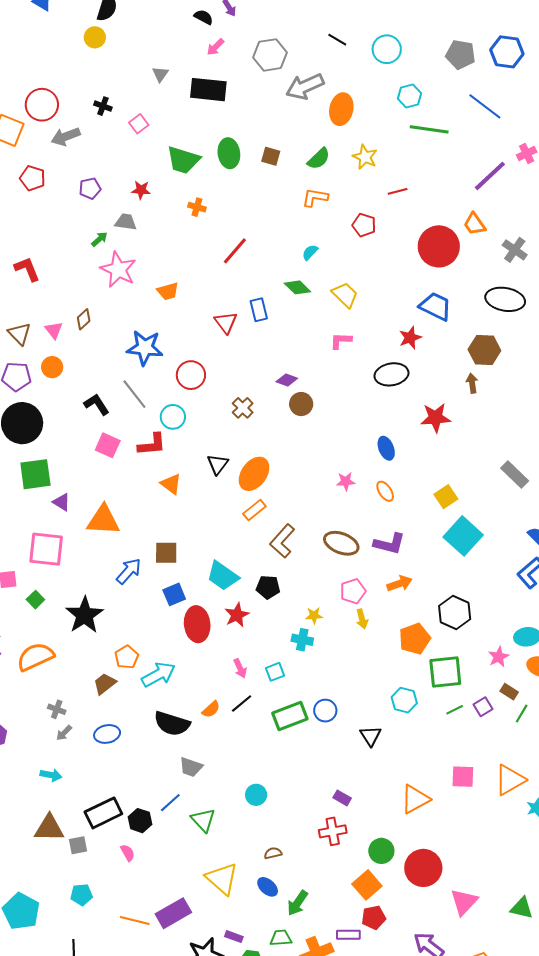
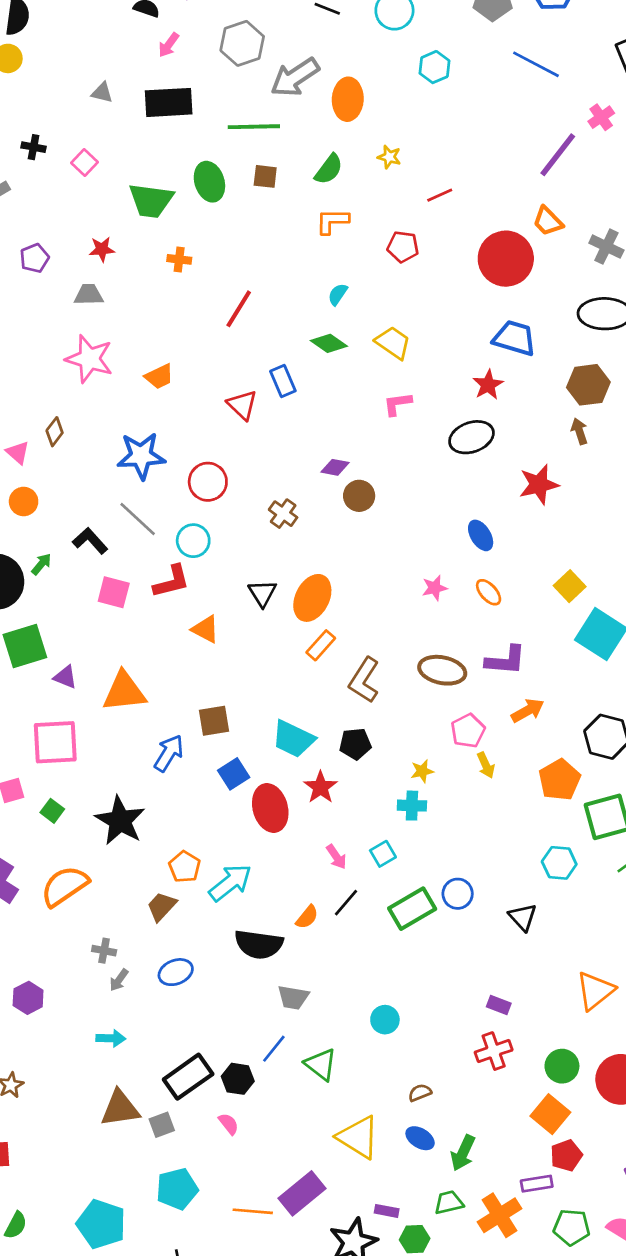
gray triangle: (160, 74) -> (102, 93), turned -42
green line: (429, 129) -> (254, 127), moved
yellow star: (365, 157) -> (389, 157), size x0.7
green arrow: (99, 239) -> (41, 564), moved
cyan pentagon: (82, 895) -> (177, 1189), size x1.4

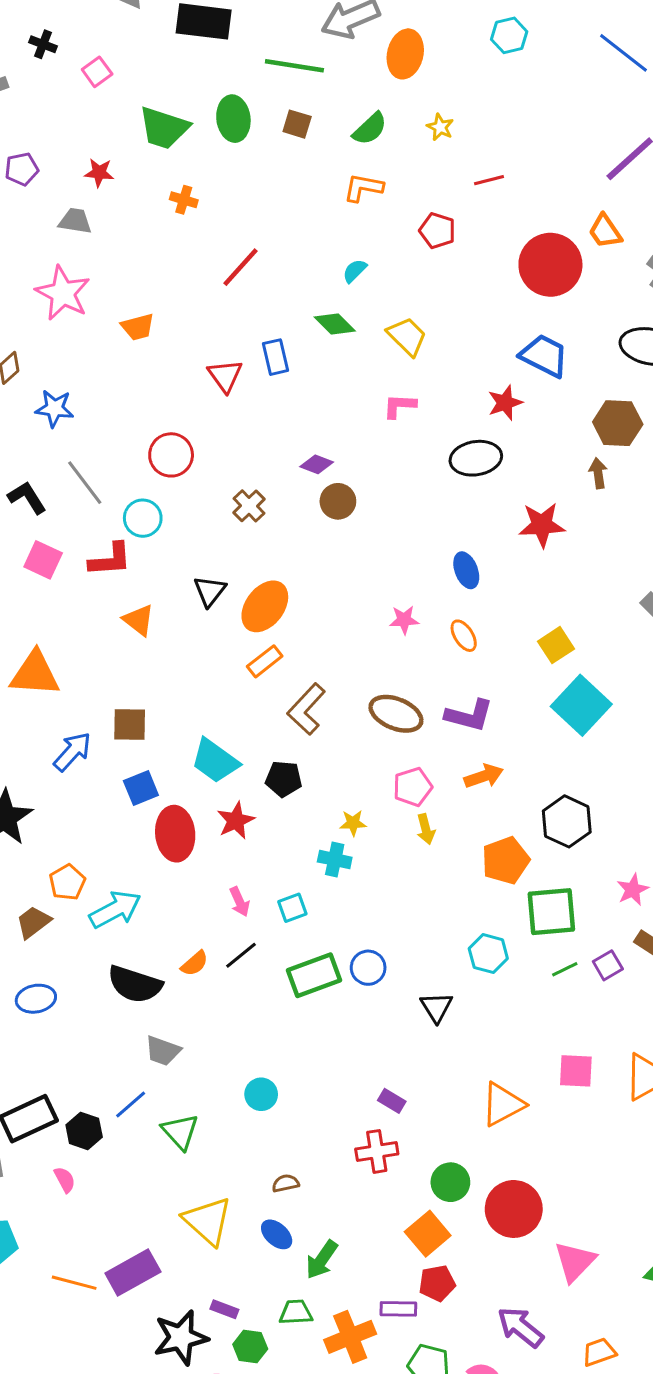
blue star: (141, 456) -> (55, 408), moved, size x0.7

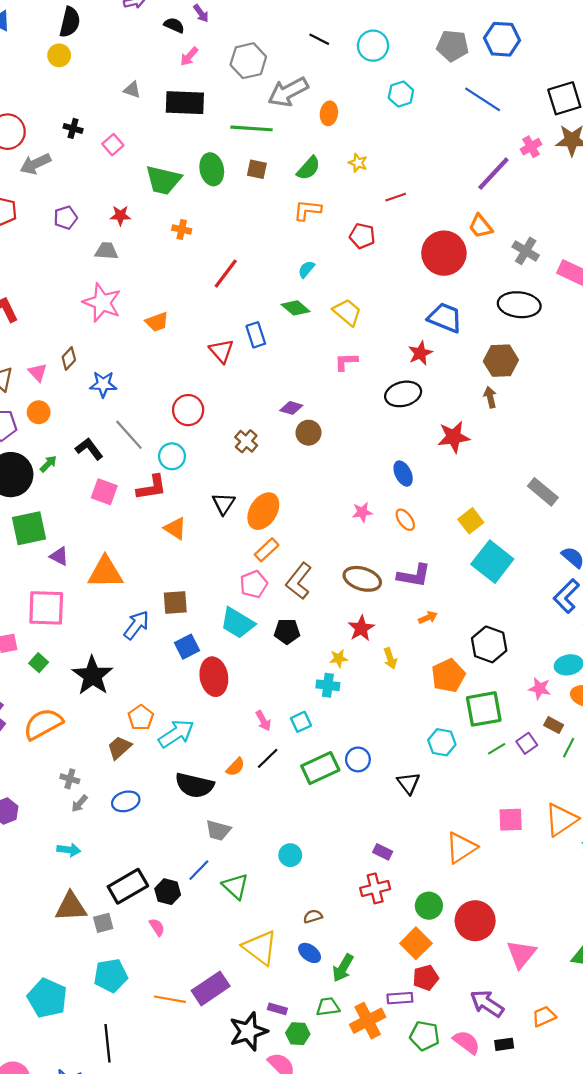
orange ellipse: (405, 54) -> (329, 113), size x0.7
orange arrow: (484, 776) -> (428, 618), size x0.7
pink pentagon: (413, 787) -> (254, 584), moved
red star: (236, 821) -> (361, 628), moved
pink star: (633, 890) -> (540, 688), turned -30

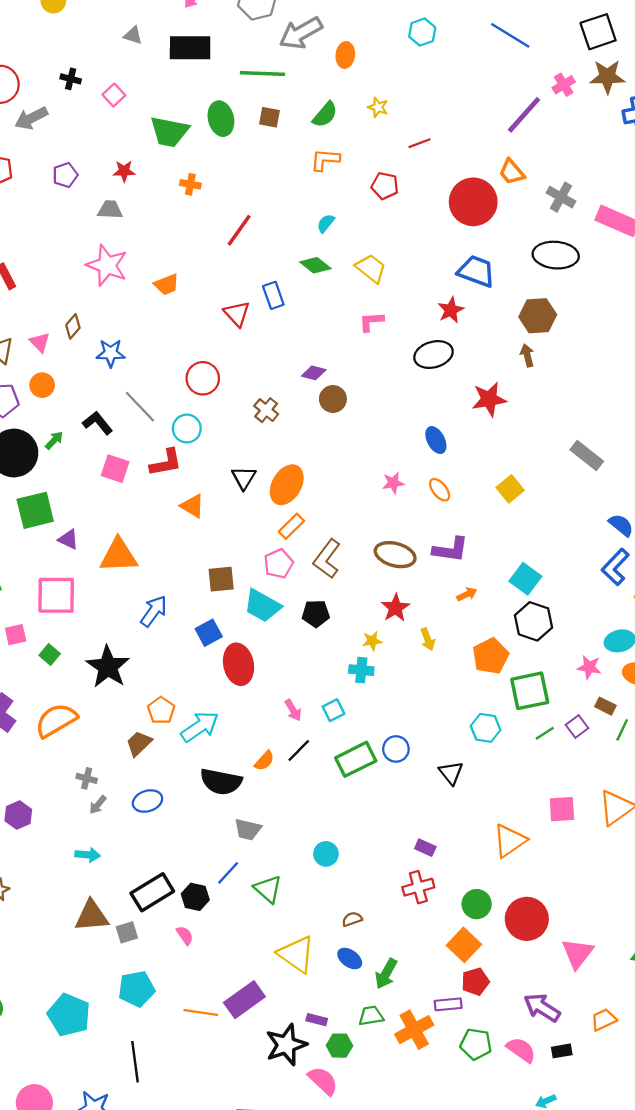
cyan square: (492, 562) -> (525, 579), moved, size x0.7
brown square: (175, 602) -> (221, 579), moved

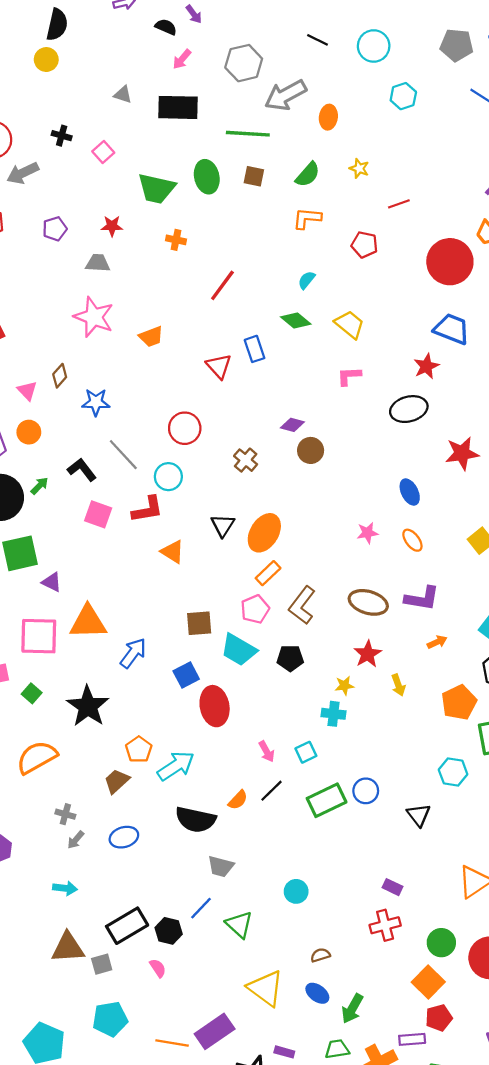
orange triangle: (119, 555) -> (88, 622), moved

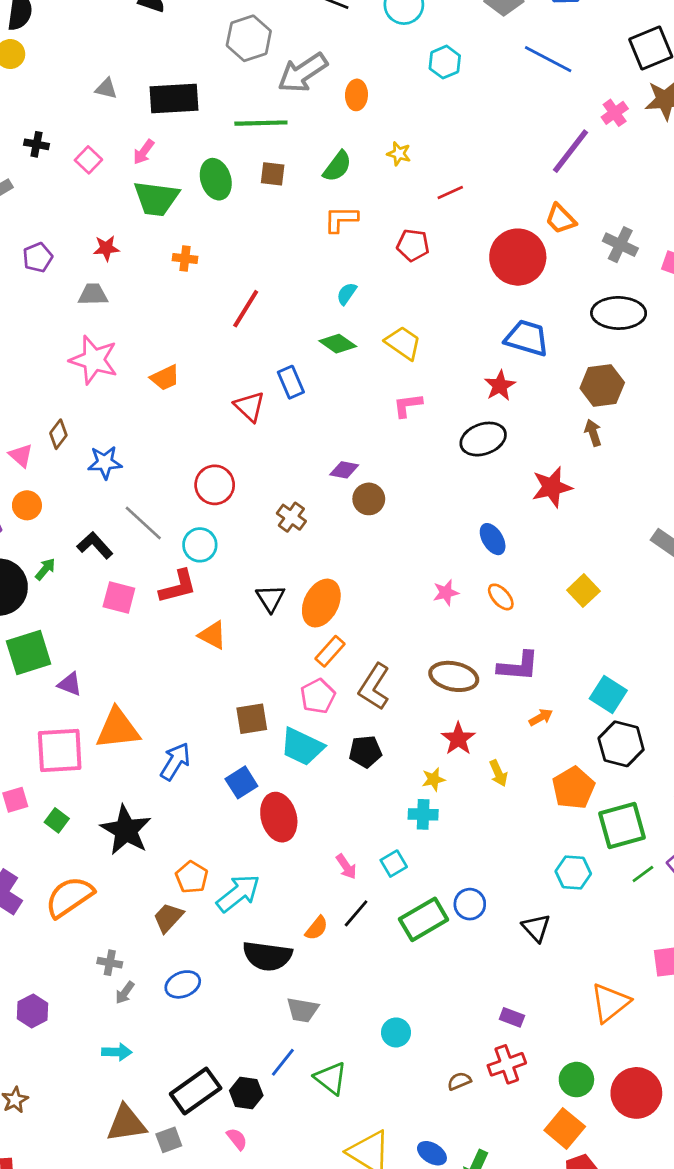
pink arrow: (182, 59) -> (144, 152), moved
brown semicircle: (320, 955) -> (459, 1081), moved

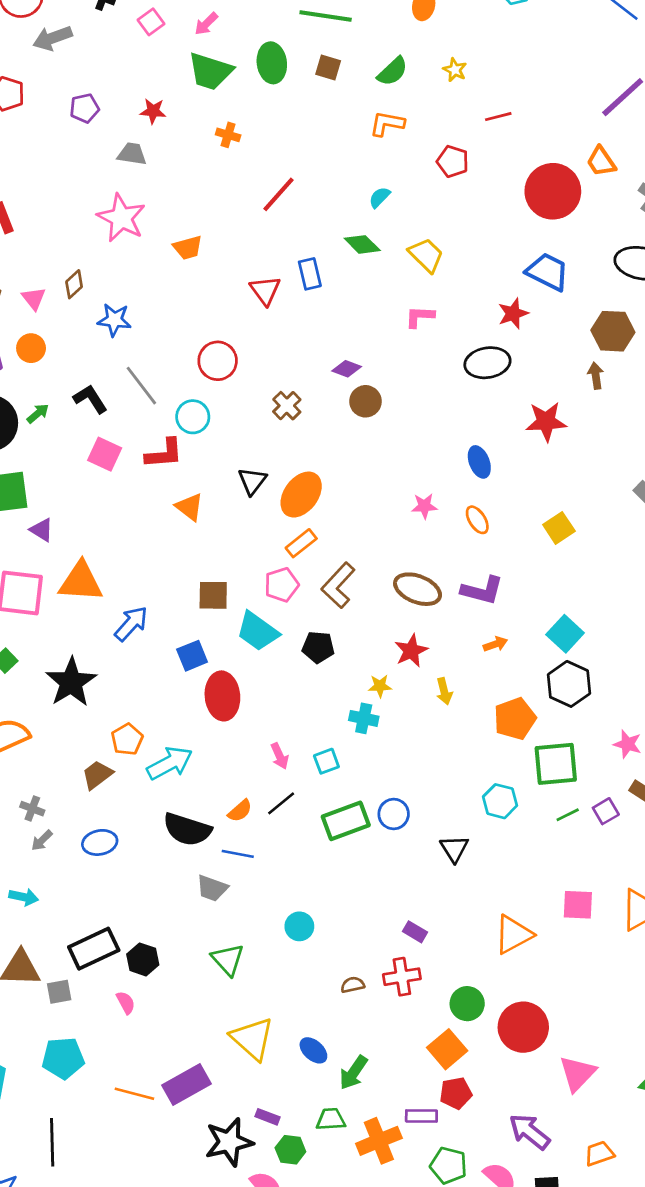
blue line: (283, 1062) -> (238, 854), moved, turned 52

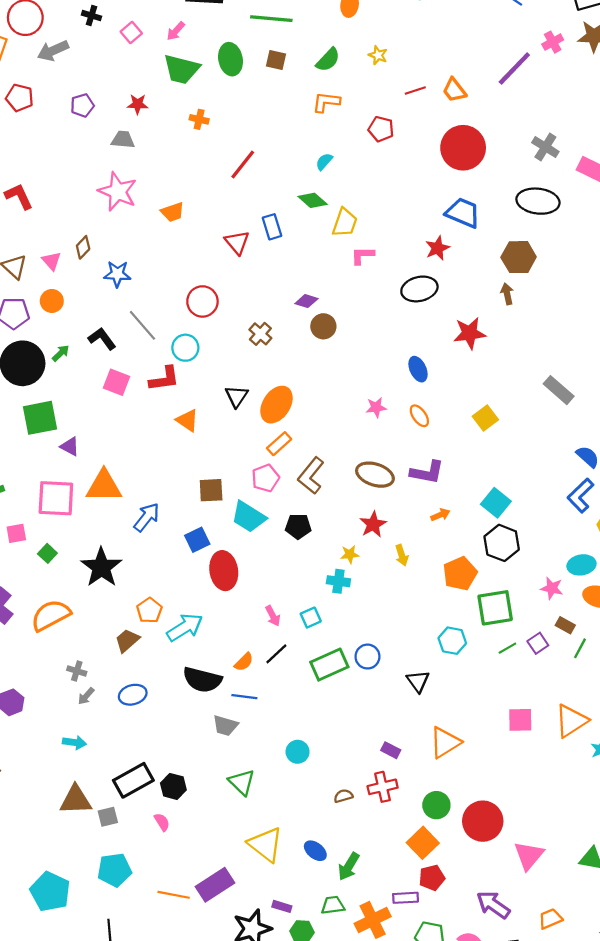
orange trapezoid: (601, 161) -> (454, 90), moved
yellow trapezoid: (426, 255) -> (345, 223), moved, turned 68
orange triangle: (513, 935) -> (445, 742), moved

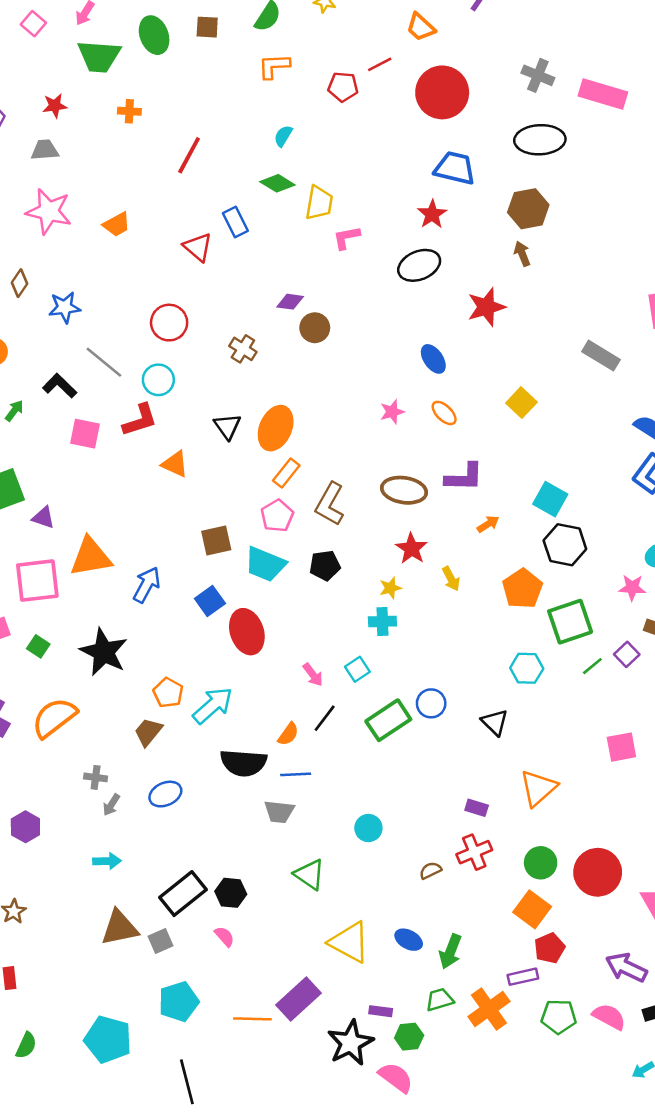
red line: (415, 91) -> (380, 64), moved

